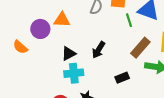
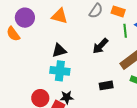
purple circle: (40, 29) -> (25, 18), moved
black arrow: (99, 50) -> (100, 46), moved

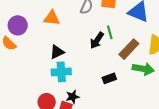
green line: (125, 31) -> (110, 32), moved

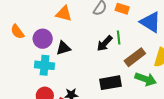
purple circle: (18, 25) -> (43, 39), moved
cyan cross: (61, 72) -> (45, 65), moved
black rectangle: (109, 78) -> (111, 83), size x1.5

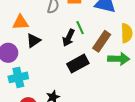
black triangle: (63, 48) -> (34, 40), moved
black rectangle: (111, 83) -> (78, 64), moved

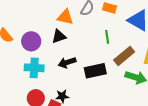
orange triangle: (20, 22) -> (65, 17), moved
black arrow: (69, 38) -> (67, 63), moved, turned 30

